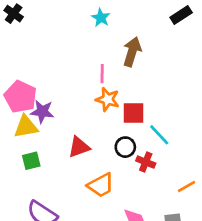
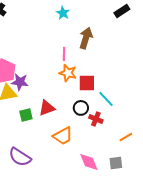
green square: (31, 161) -> (26, 115), moved

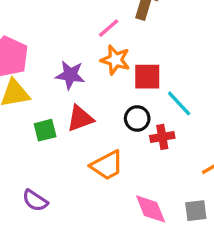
pink line: (64, 54) -> (109, 28), turned 48
purple star: (20, 82) -> (70, 75), moved
red cross: (96, 119) -> (162, 137), turned -32
purple semicircle: (20, 157) -> (35, 201), size x0.7

